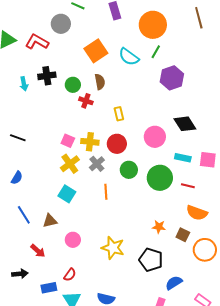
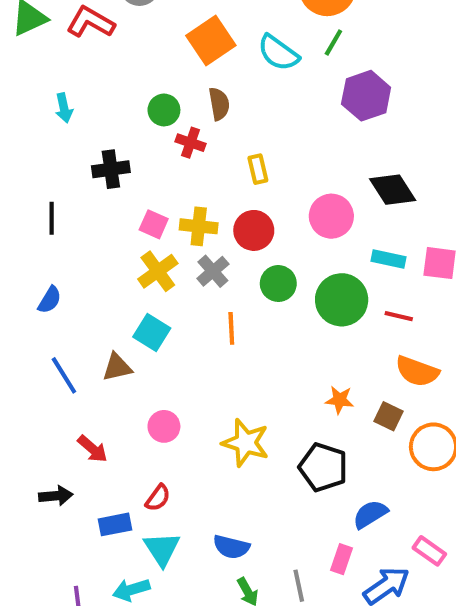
black cross: (47, 76) -> (111, 169), moved
black line: (18, 138) -> (52, 218), turned 70
brown triangle: (50, 221) -> (117, 367), moved

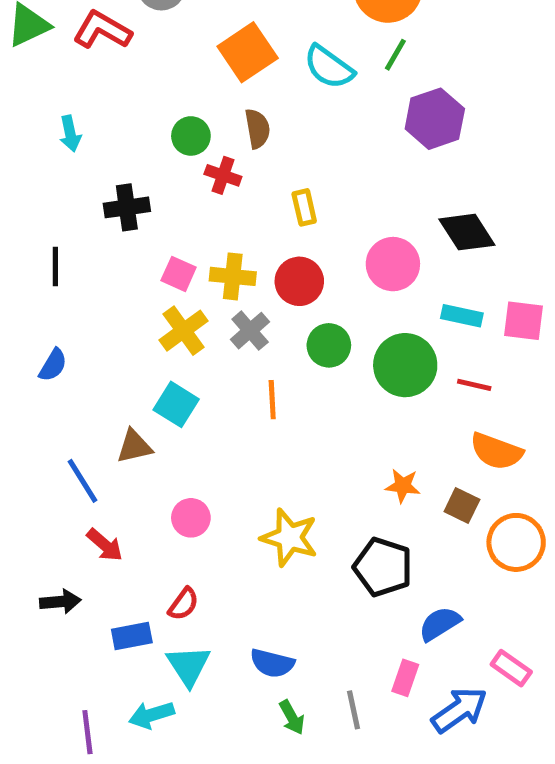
blue line: (64, 375) -> (83, 481), moved

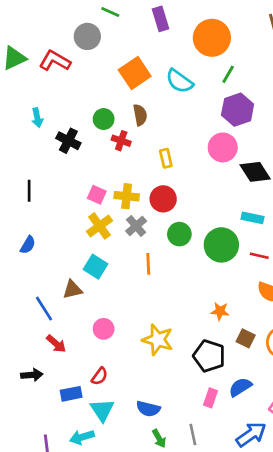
green line: (395, 55) -> (228, 74), moved
black cross: (127, 207) -> (68, 141), moved, turned 35
pink circle: (393, 264) -> (223, 147), moved
brown square: (462, 505) -> (246, 338), moved
pink rectangle: (405, 678) -> (211, 398), moved

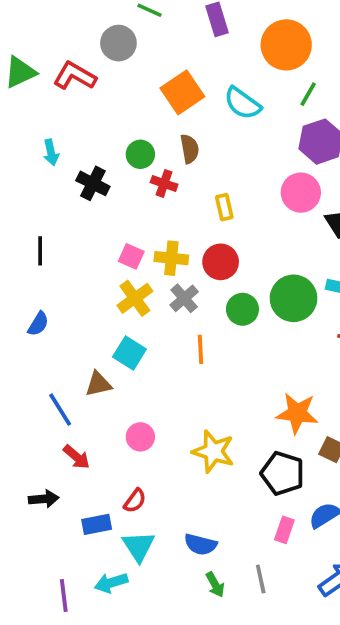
green circle: (221, 245) -> (294, 298), moved
orange star: (220, 311) -> (297, 413), size x1.6

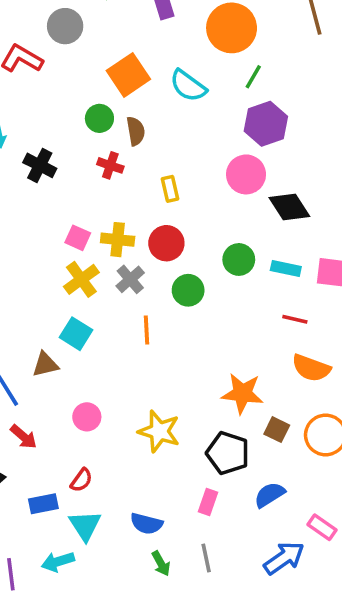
green circle: (140, 154) -> (99, 118), moved
green circle: (294, 298) -> (239, 259), moved, size x0.7
pink rectangle: (284, 530) -> (208, 502), moved

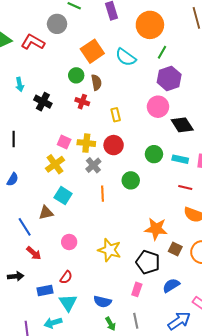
yellow cross: (81, 279) -> (55, 164), moved
green circle: (188, 290) -> (131, 180), moved

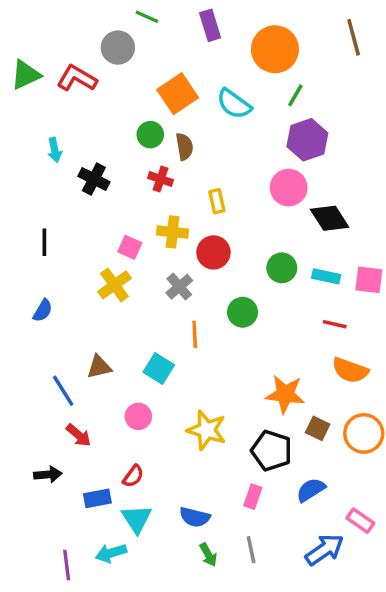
yellow cross: (86, 143) -> (172, 232), moved
cyan square: (63, 196) -> (159, 369), moved

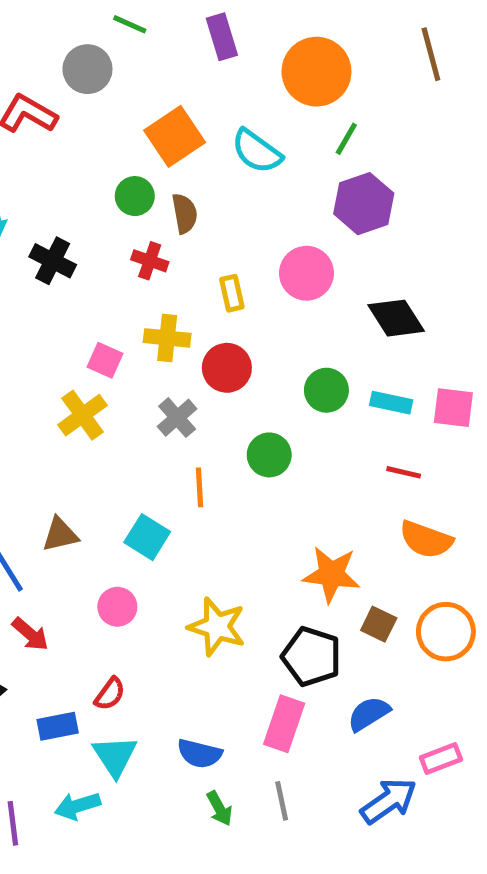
pink circle: (289, 188) -> (307, 273), moved
pink rectangle: (253, 497) -> (284, 724), size x1.5
pink rectangle: (360, 521) -> (441, 759), turned -56

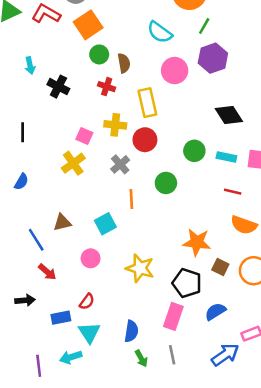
orange square: (175, 136) -> (88, 25), moved
pink circle: (307, 273) -> (175, 71), moved
yellow rectangle: (232, 293) -> (147, 103), size x1.6
cyan square: (147, 537) -> (105, 224), turned 30
blue semicircle: (199, 754) -> (131, 331), turned -95

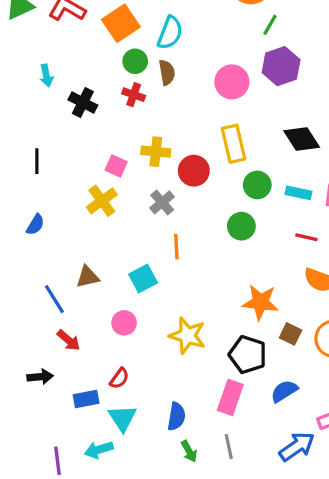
cyan semicircle: (160, 32) -> (170, 33), moved, turned -105
red cross: (107, 87) -> (134, 95), moved
yellow rectangle: (147, 103) -> (233, 144), moved
green circle: (166, 183) -> (241, 226), moved

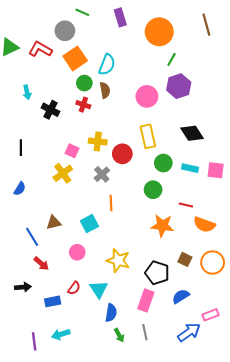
red line: (306, 237) -> (186, 205), moved
orange star: (260, 302) -> (162, 226), moved
cyan triangle: (122, 418) -> (99, 289), moved

